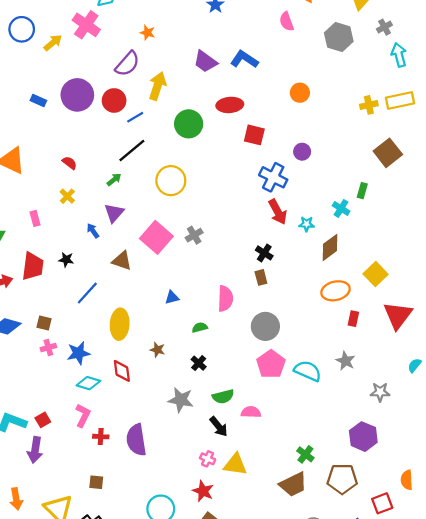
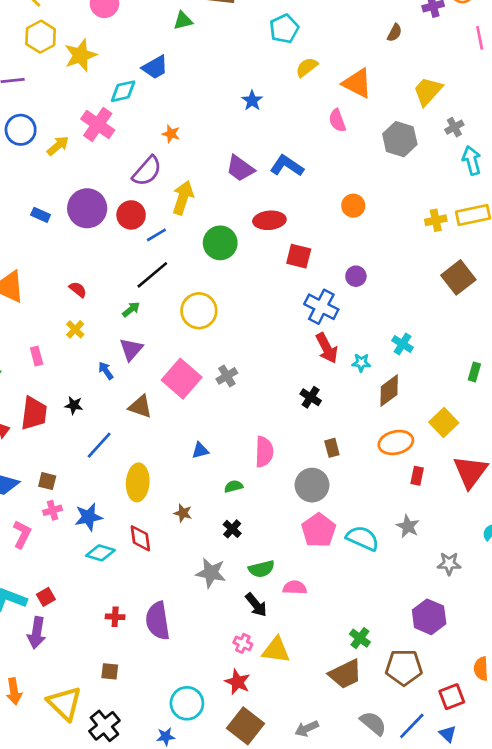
green rectangle: (362, 191) -> (474, 372), moved
brown rectangle: (261, 277) -> (332, 448), moved
pink L-shape: (83, 415) -> (22, 534), moved

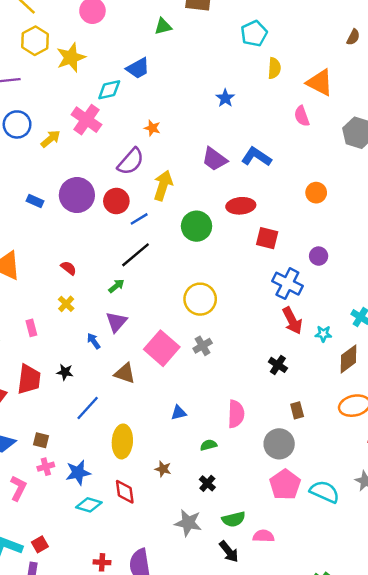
yellow semicircle: (307, 67) -> (274, 68), turned 132
yellow circle: (199, 311) -> (200, 299), moved

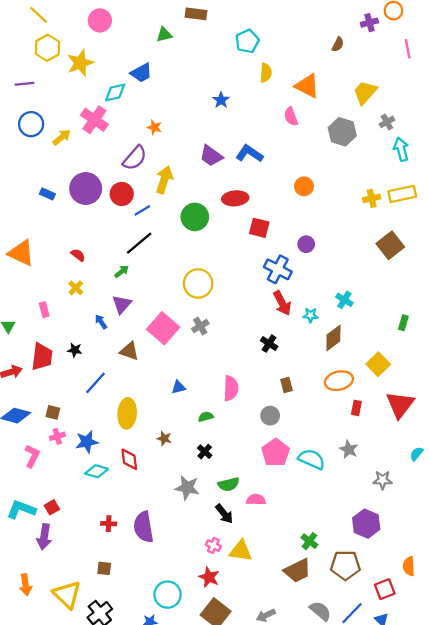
gray circle: (279, 444) -> (270, 416), size x0.7

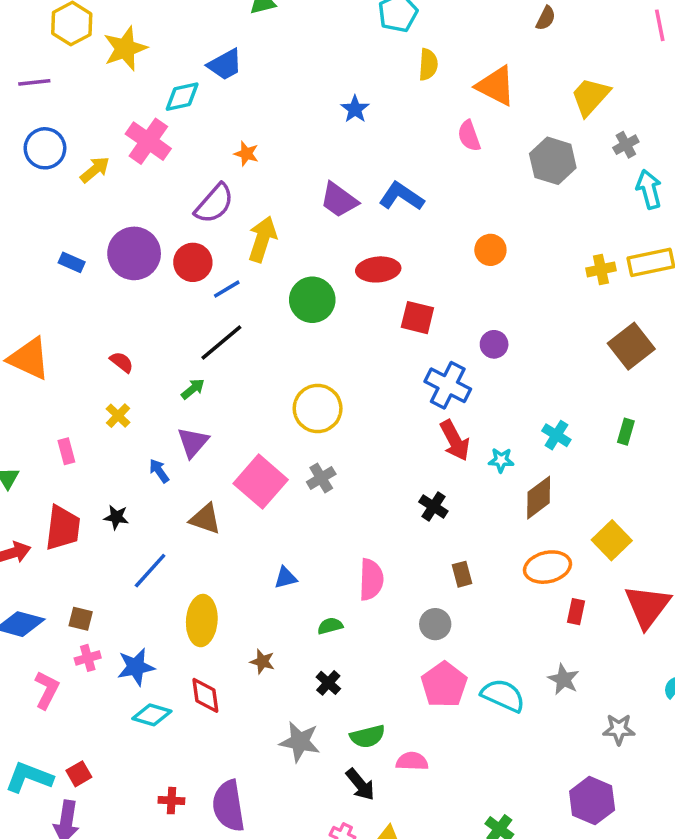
green rectangle: (403, 323) -> (626, 432), moved

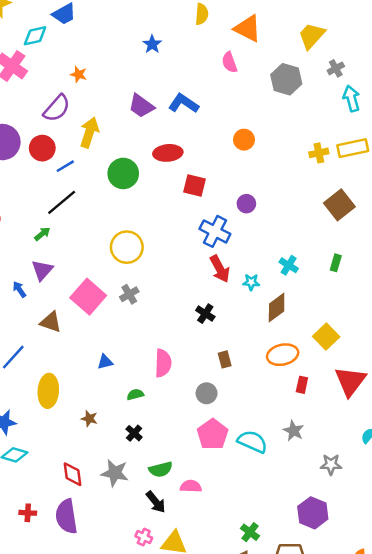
red diamond: (205, 695) -> (72, 474), moved

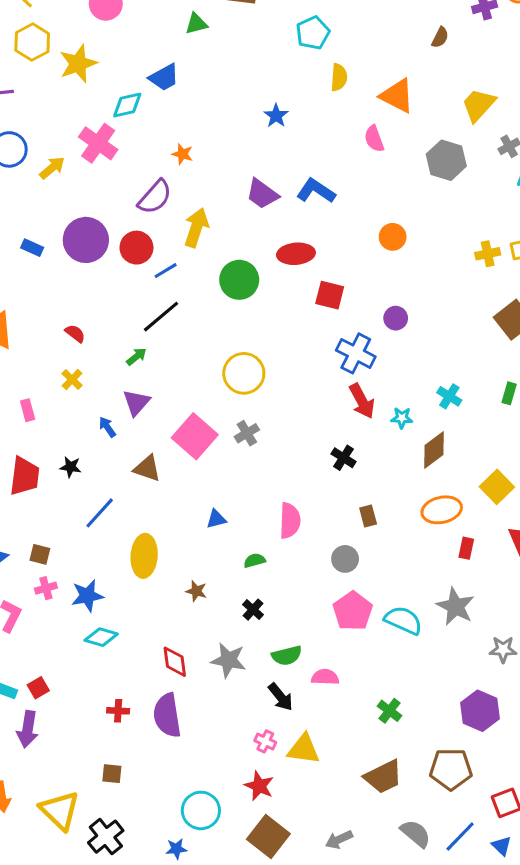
gray star: (293, 431) -> (455, 606), size x1.4
green cross: (250, 532) -> (390, 711), moved

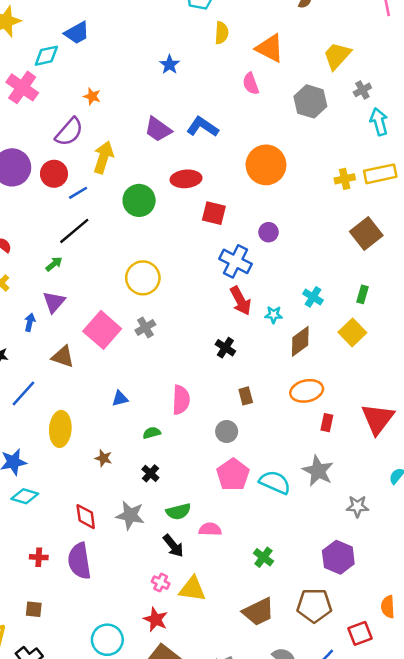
orange circle: (393, 237) -> (266, 165), size x1.8
blue arrow: (107, 427) -> (30, 322), turned 48
yellow square: (497, 487) -> (352, 332), moved

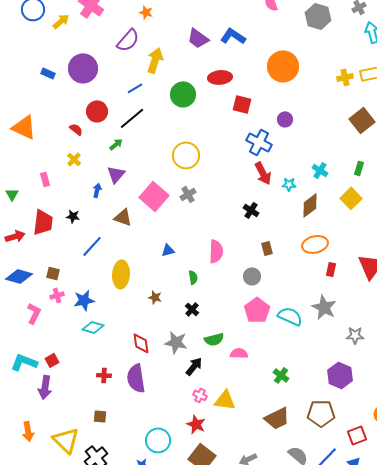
red circle: (54, 174) -> (97, 111), moved
green semicircle: (152, 433) -> (193, 277), turned 96
black arrow: (173, 546) -> (194, 366), moved, turned -102

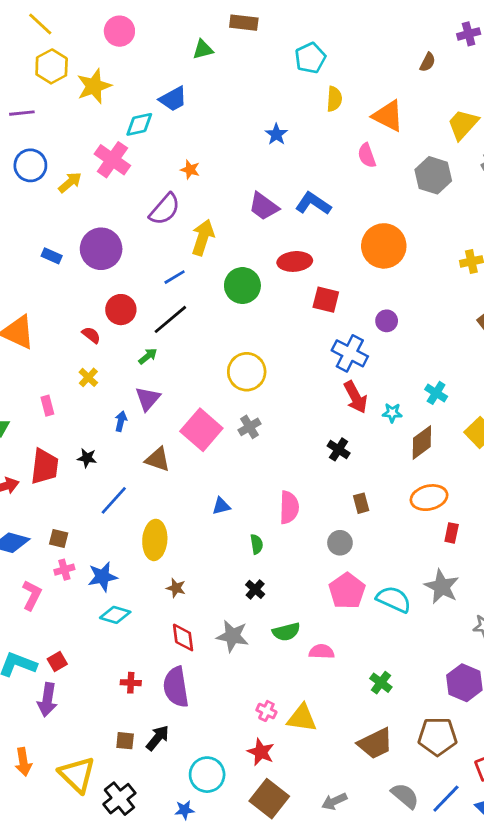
brown star: (155, 297) -> (176, 588), moved
black arrow: (194, 366) -> (158, 738), moved

